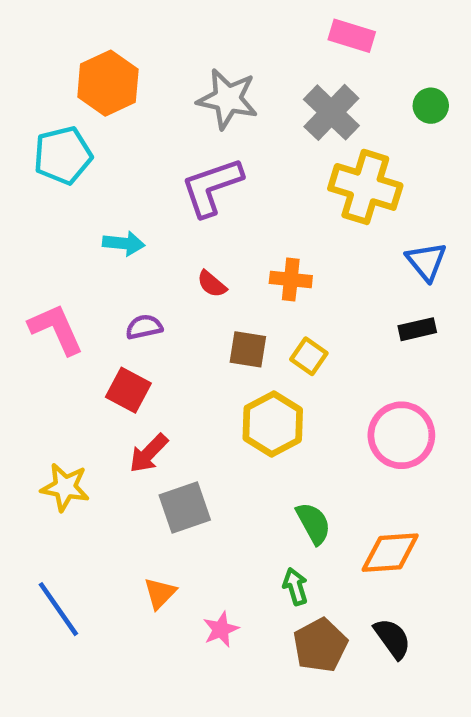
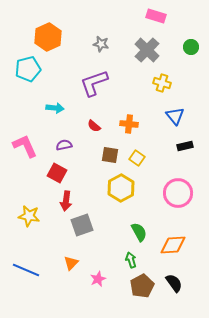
gray star: (228, 99) -> (101, 44), size x0.6
yellow cross: (365, 187) -> (162, 83), size x0.6
blue triangle: (426, 261) -> (175, 116), moved
red arrow: (149, 453) -> (66, 201), turned -36
blue line: (58, 609) -> (26, 270), turned -32

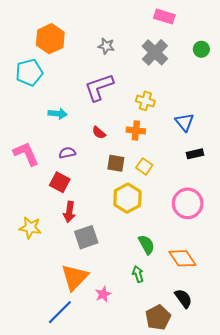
yellow cross: (162, 83) -> (145, 101), moved
orange diamond: (173, 245) -> (182, 258), turned 60
orange triangle: (71, 263) -> (75, 277), size x1.8
blue line: (26, 270) -> (60, 312), moved, turned -68
brown pentagon: (142, 286) -> (158, 317), moved

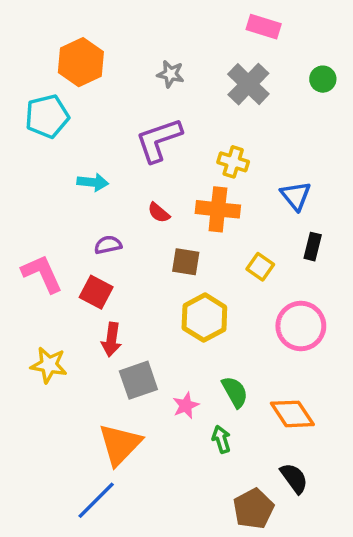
orange cross: (136, 131) -> (218, 209), size x1.4
pink L-shape: (26, 154) -> (42, 274), moved
black rectangle: (195, 154) -> (313, 247), turned -63
yellow square: (144, 166) -> (260, 267), moved
pink star: (103, 294) -> (186, 406), moved

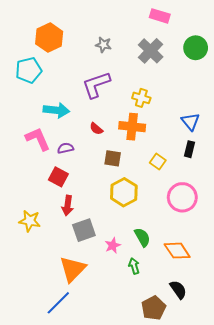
green circle: (323, 79) -> (196, 48), size x1.5
cyan arrow: (93, 182) -> (56, 110), size x1.4
blue triangle: (296, 196) -> (190, 122), moved
pink L-shape: (42, 274) -> (38, 139), moved

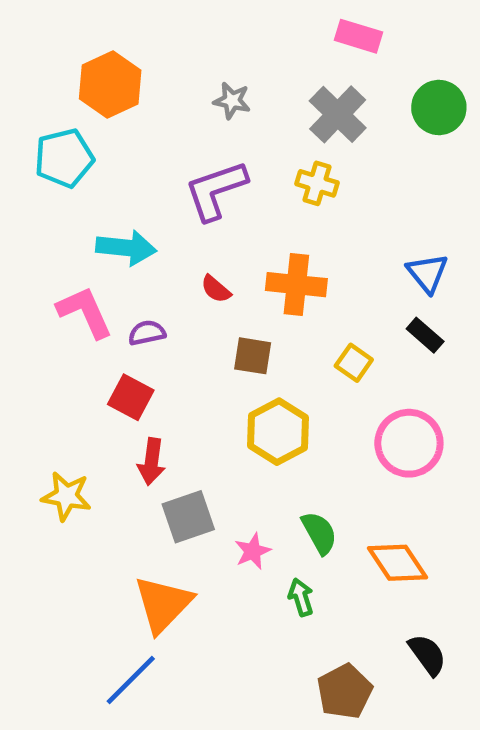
yellow cross: (141, 98) -> (317, 183), moved
black rectangle: (189, 149) -> (425, 335), turned -63
black semicircle: (178, 290) -> (427, 655), moved

